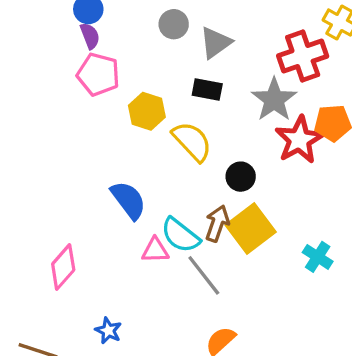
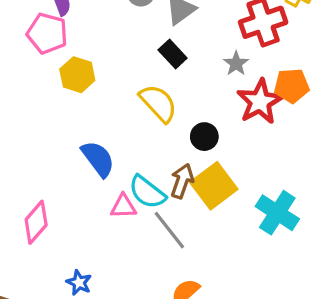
pink pentagon: (98, 74) -> (47, 33), moved
black rectangle: (207, 90) -> (173, 54), turned 36
gray star: (274, 100) -> (236, 64), size x0.6
yellow hexagon: (147, 111) -> (77, 75), moved
cyan cross: (318, 257) -> (277, 213), size x1.5

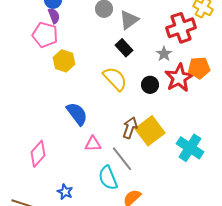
black circle: (204, 137) -> (150, 85), moved
cyan semicircle: (147, 192) -> (108, 178), moved, turned 30

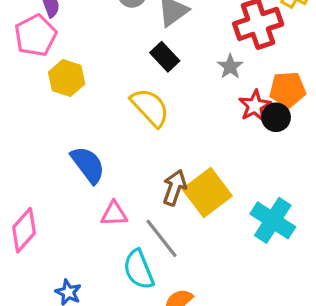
pink pentagon: (45, 35) -> (36, 35), turned 30
red star: (179, 78) -> (255, 106), size x0.7
black circle: (150, 85) -> (276, 117), moved

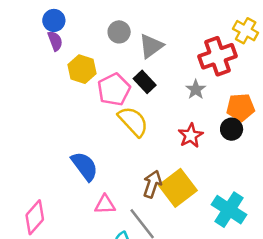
pink pentagon: (36, 35) -> (114, 89), moved
yellow hexagon: (67, 78) -> (82, 69), moved
red star: (255, 106) -> (191, 135), moved

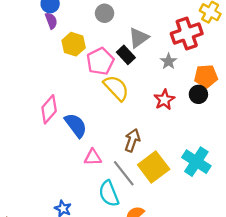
gray triangle: (151, 46) -> (139, 38), moved
yellow square: (178, 188) -> (154, 167), moved
pink diamond: (35, 217) -> (49, 109), moved

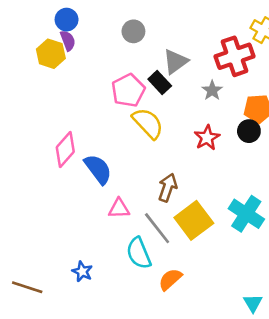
yellow hexagon: (74, 44) -> (51, 54), moved

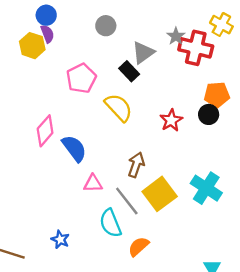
red cross: (234, 56) -> (196, 48), turned 32
pink pentagon: (128, 90) -> (81, 78), moved
gray star: (212, 90) -> (176, 36), moved

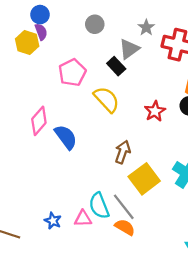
gray star: (176, 36) -> (146, 27), moved
pink triangle: (93, 183) -> (83, 219), moved
gray line: (127, 201) -> (124, 207), moved
orange semicircle: (138, 246) -> (125, 227), turned 72

